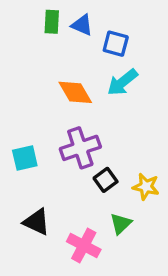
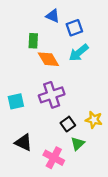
green rectangle: (52, 22) -> (33, 41), moved
blue square: (116, 44) -> (74, 28), turned -35
black square: (106, 180) -> (68, 124), moved

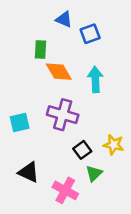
cyan arrow: (79, 53) -> (95, 79), moved, turned 126
purple cross: (52, 95) -> (63, 115), turned 35

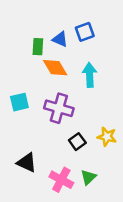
blue triangle: (64, 19) -> (60, 39), moved
cyan square: (20, 123) -> (19, 102), moved
green triangle: (94, 173) -> (88, 177), moved

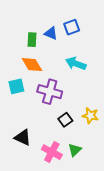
orange diamond: (55, 68) -> (32, 65), moved
cyan arrow: (90, 75) -> (76, 64), turned -66

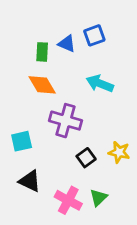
cyan square: (16, 86) -> (22, 141), moved

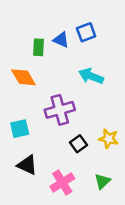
orange diamond: (42, 85) -> (23, 77), moved
purple cross: (66, 121) -> (60, 110), turned -32
green triangle: (98, 198) -> (102, 181), moved
pink cross: (68, 200) -> (62, 183), turned 30

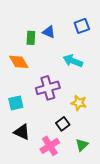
blue square: (86, 32) -> (82, 26), moved
yellow star: (109, 139) -> (79, 103), moved
black square: (79, 144) -> (63, 124), moved

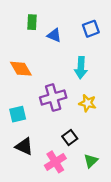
green rectangle: (31, 38) -> (32, 22), moved
cyan arrow: (73, 61) -> (81, 68), turned -108
yellow star: (79, 103) -> (87, 103), moved

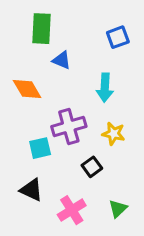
green rectangle: (32, 22) -> (41, 29), size x1.5
blue triangle: (54, 35) -> (62, 60), moved
cyan square: (18, 114) -> (40, 148), moved
black square: (70, 137) -> (92, 167), moved

